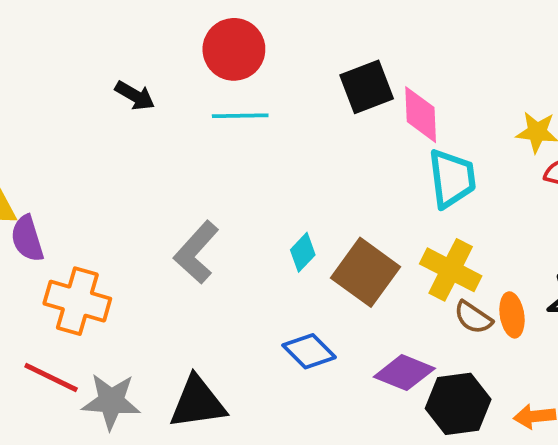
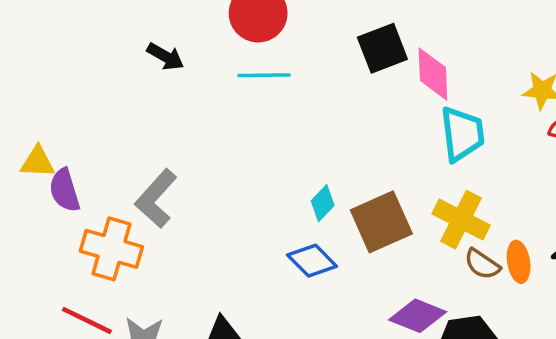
gray L-shape: (196, 252) -> (156, 198), moved
brown square: (365, 272) -> (381, 222), turned 30
blue diamond: (309, 351) -> (312, 261), moved

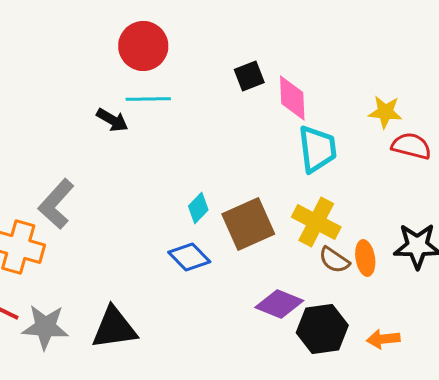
black square: (382, 48) -> (249, 76), size x0.7
black arrow: (165, 56) -> (112, 120), moved

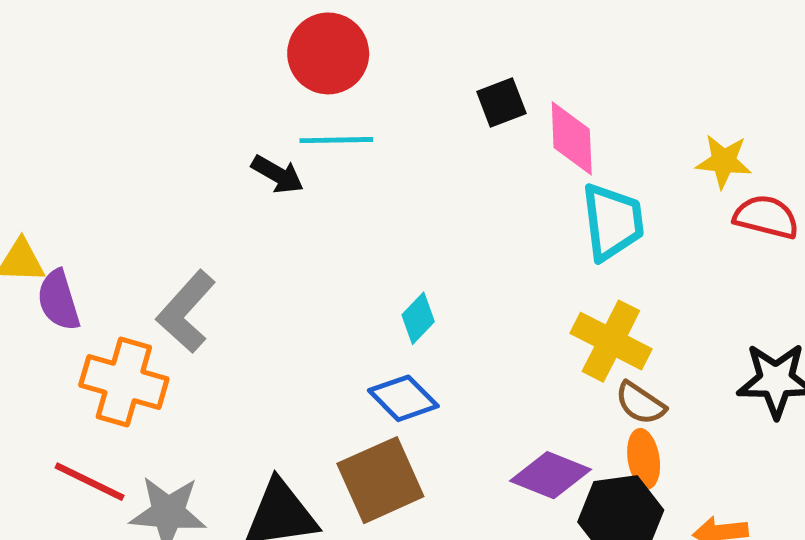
brown square: (248, 224) -> (380, 480), moved
orange ellipse: (365, 258) -> (644, 459), moved

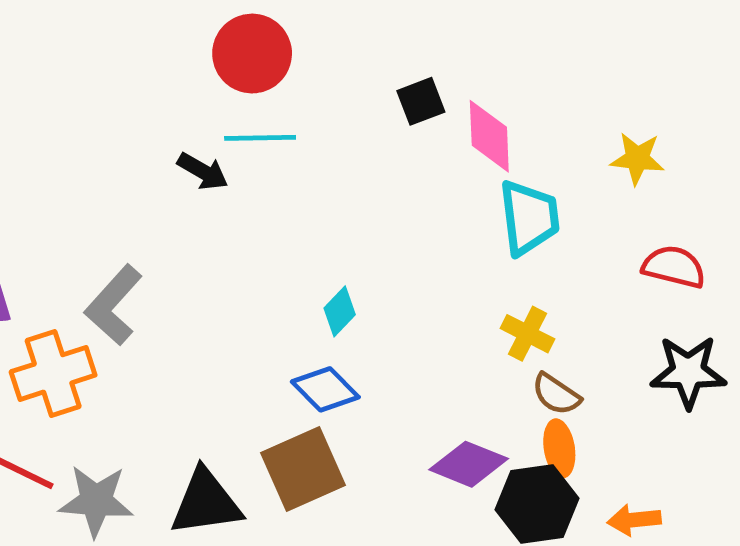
red semicircle: (766, 217) -> (674, 267), moved
yellow cross: (611, 341) -> (527, 334), size x0.7
orange cross: (124, 382) -> (53, 373), turned -34

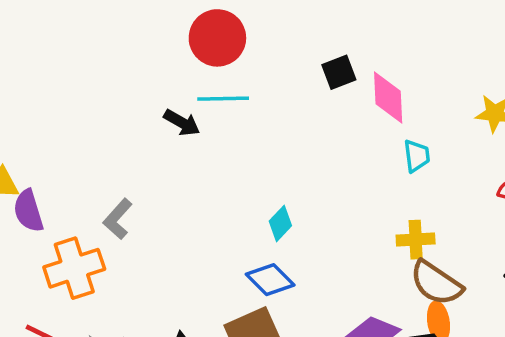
cyan trapezoid: (529, 217) -> (417, 156), size x0.6
gray L-shape: (114, 305) -> (118, 219), size x0.7
yellow cross: (527, 334) -> (416, 240), turned -30
brown semicircle: (556, 394) -> (436, 283), size x1.5

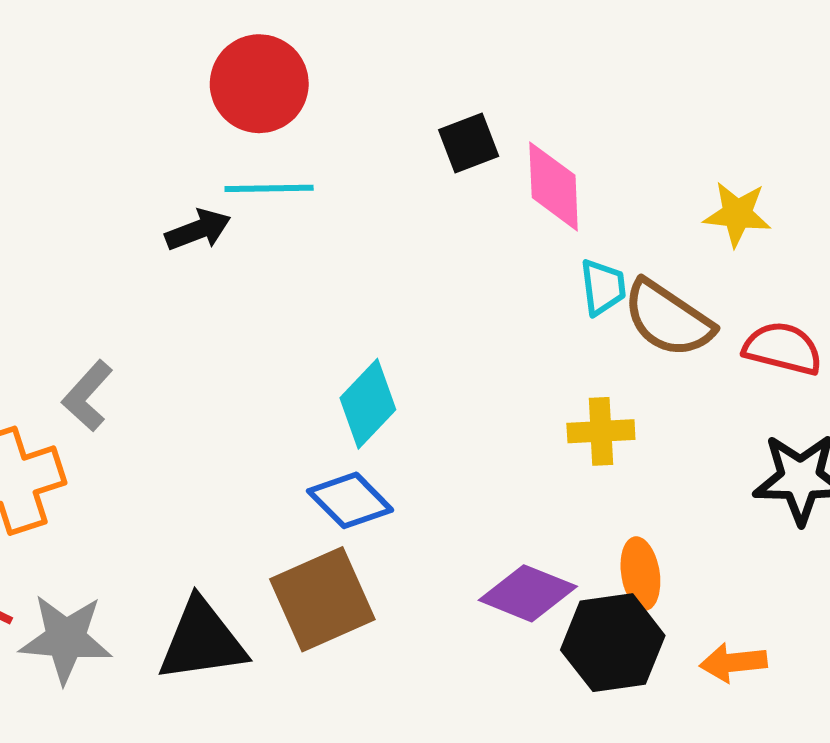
black arrow: (182, 123) -> (198, 230), turned -51
cyan diamond: (280, 223) -> (368, 404), size x1.4
brown semicircle: (436, 283) -> (668, 319), moved

